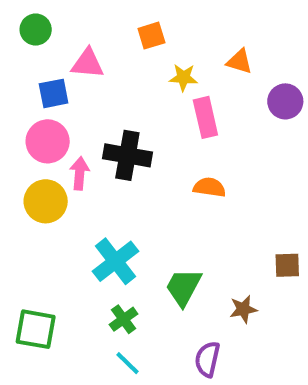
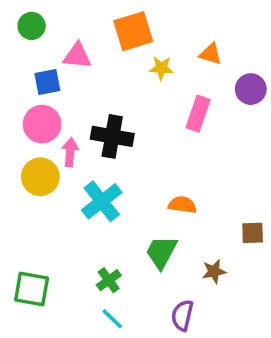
orange square: (151, 36) -> (133, 31), size x1.6
pink rectangle: (205, 117) -> (198, 114), moved, turned 32
orange semicircle: (209, 187) -> (182, 205), moved
cyan cross: (116, 261) -> (102, 201), moved

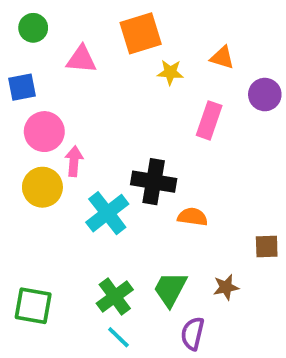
blue square: (47, 82) -> (22, 87), moved
black cross: (112, 136) -> (154, 182), moved
green trapezoid: (161, 252) -> (170, 289), moved
green cross: (109, 280) -> (115, 297), size x1.4

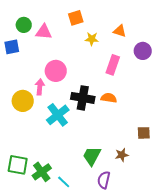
green circle: (33, 28) -> (24, 25), moved
orange square: (141, 33) -> (76, 18), size x0.7
pink circle: (44, 132) -> (56, 71), moved
orange semicircle: (193, 217) -> (109, 98), moved
green cross: (115, 297) -> (42, 172), moved

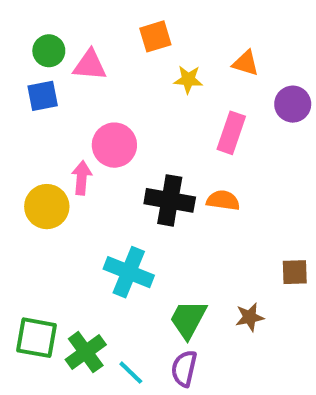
blue square: (12, 47) -> (43, 96), moved
cyan cross: (58, 115) -> (129, 272), moved, turned -30
purple semicircle: (104, 180) -> (184, 368), moved

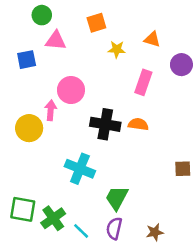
green circle: (49, 51) -> (42, 15), moved
brown star: (250, 317) -> (155, 232), moved

